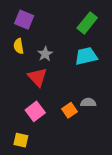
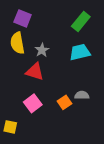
yellow semicircle: (19, 46) -> (17, 43), size x1.5
red triangle: (37, 77) -> (35, 72), turned -30
yellow square: (21, 140) -> (10, 127), moved

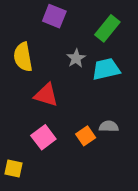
purple square: (23, 18) -> (54, 16), moved
gray star: (42, 50) -> (76, 58), moved

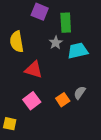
green rectangle: (107, 28) -> (66, 23), moved, turned -42
gray semicircle: (109, 126) -> (80, 93), turned -56

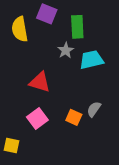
yellow semicircle: (17, 42) -> (20, 29), moved
orange square: (63, 100) -> (74, 117), turned -32

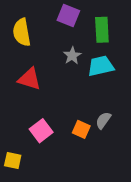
purple square: (47, 14) -> (68, 15), moved
green rectangle: (77, 27) -> (102, 30), moved
red triangle: (40, 82) -> (29, 79), moved

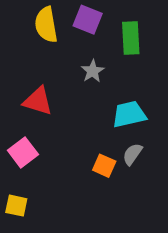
yellow semicircle: (22, 32) -> (46, 25), moved
cyan trapezoid: (101, 66) -> (129, 114), moved
pink square: (41, 131) -> (23, 152), moved

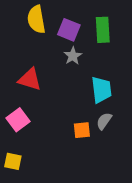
purple square: (88, 20) -> (69, 30), moved
cyan trapezoid: (129, 114) -> (101, 90), turned 96
orange square: (104, 166) -> (82, 130), turned -30

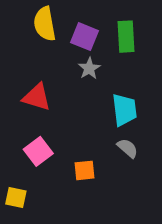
pink square: (18, 120) -> (38, 151), moved
gray semicircle: (104, 121) -> (128, 148), turned 96
orange square: (82, 130) -> (84, 170), moved

